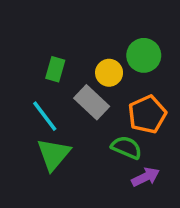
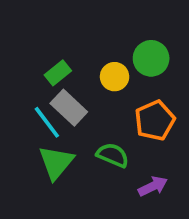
green rectangle: (55, 69) -> (58, 73), turned 35
gray rectangle: (92, 102) -> (69, 108), moved
green semicircle: (126, 147) -> (113, 155), moved

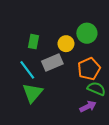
green rectangle: (58, 73) -> (34, 42), turned -40
gray rectangle: (69, 108) -> (52, 62), moved, turned -66
green semicircle: (113, 155) -> (96, 89), moved

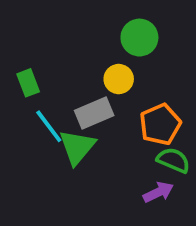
green circle: (87, 33) -> (139, 38), moved
green rectangle: (34, 42) -> (28, 83), moved, turned -32
green triangle: (32, 93) -> (77, 147), moved

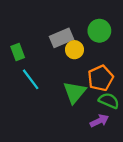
green circle: (139, 38) -> (99, 31), moved
gray rectangle: (94, 113) -> (61, 38), moved
green triangle: (77, 147) -> (74, 92), moved

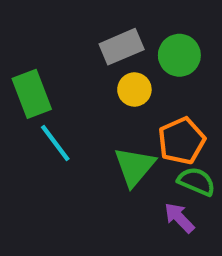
gray rectangle: (61, 38) -> (122, 47), moved
green rectangle: (18, 52) -> (32, 94), size x1.5
purple arrow: (99, 121) -> (179, 218), turned -108

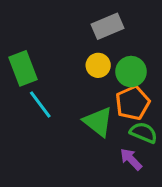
gray rectangle: (122, 47) -> (108, 26), moved
green circle: (179, 55) -> (131, 72), moved
green triangle: (134, 167) -> (98, 122), turned -32

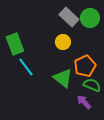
gray rectangle: (108, 26) -> (69, 17), turned 66
green circle: (131, 72) -> (90, 18), moved

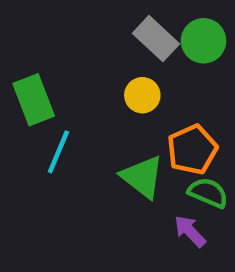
cyan line: (26, 67) -> (58, 152), turned 60

